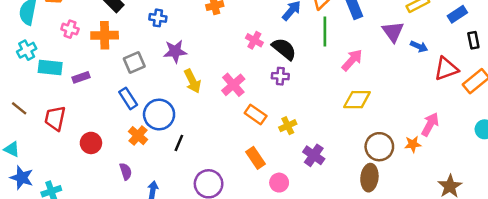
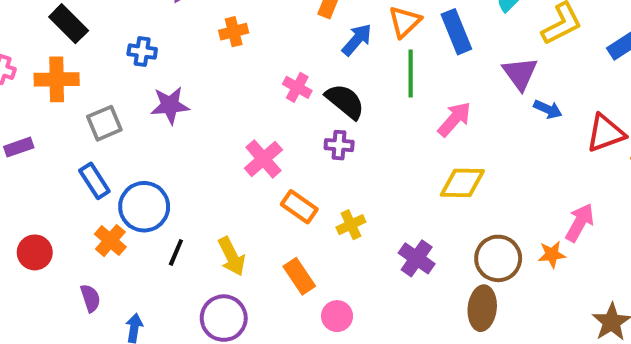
blue arrow: (419, 46) -> (548, 109), moved
yellow arrow: (192, 81) -> (232, 256), moved
purple cross: (314, 155) -> (417, 258), moved

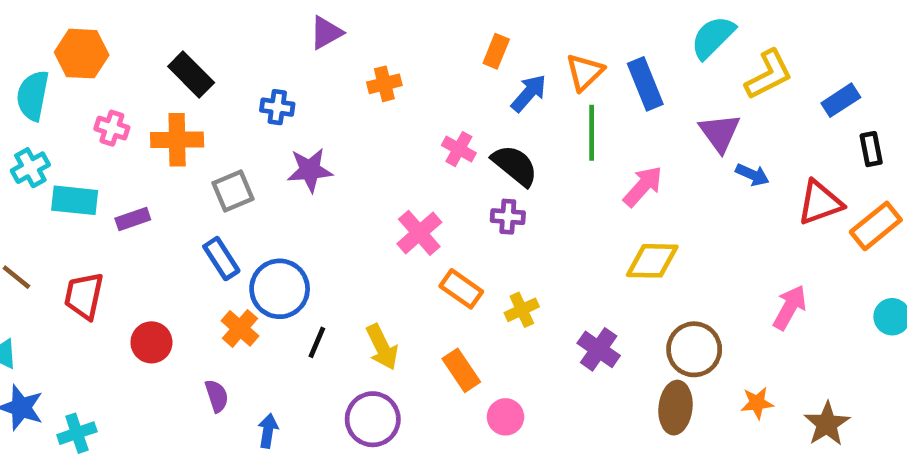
orange star: (552, 254) -> (757, 403), moved

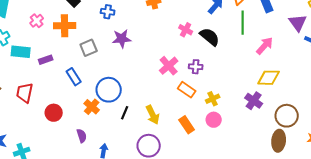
pink cross: (112, 128) -> (37, 21), turned 32
purple cross: (508, 217) -> (196, 67), moved
blue rectangle: (221, 259) -> (74, 77), moved
purple cross: (599, 349) -> (254, 101), moved
pink circle: (505, 417) -> (214, 120), moved

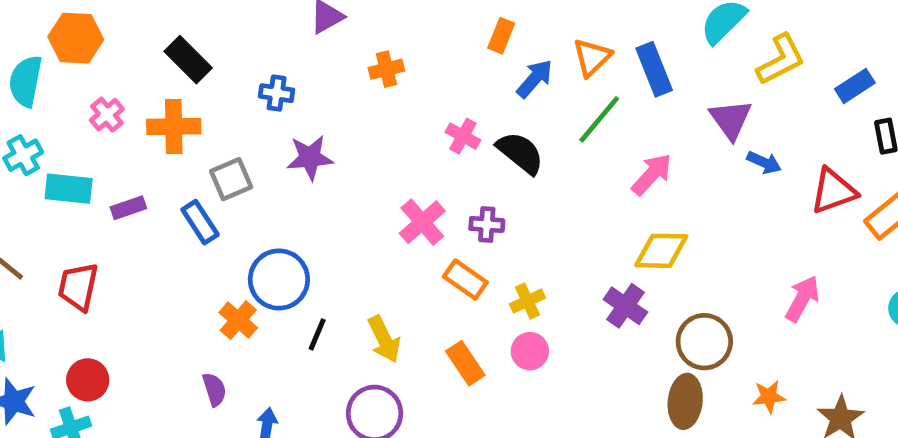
green line: (243, 23) -> (599, 119), turned 40
blue rectangle: (74, 77) -> (200, 222), moved
red circle: (54, 113) -> (88, 380), moved

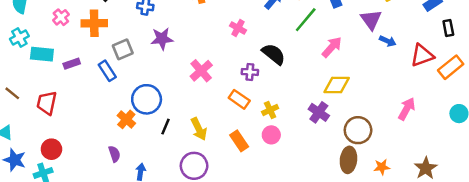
black semicircle: (520, 153) -> (274, 54), moved
pink cross: (422, 222) -> (201, 71), moved
orange star: (769, 397) -> (382, 167), moved

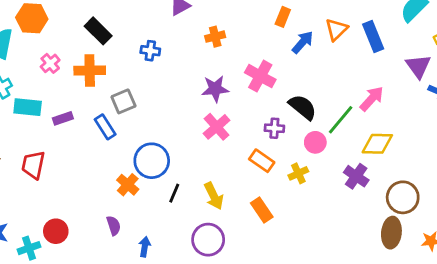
green line: (306, 20) -> (341, 120), moved
pink cross: (238, 28) -> (260, 76), size x1.5
purple star: (162, 39) -> (215, 89), moved
pink circle: (271, 135) -> (315, 142), moved
red circle: (51, 149) -> (56, 231), moved

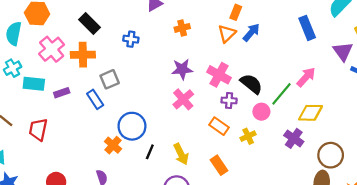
orange triangle: (336, 30) -> (227, 34), moved
pink cross: (50, 63) -> (52, 49), size x1.6
pink cross: (260, 76) -> (219, 75), moved

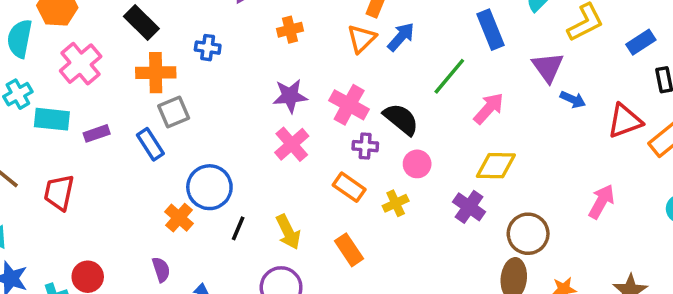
orange cross: (83, 55) -> (156, 73), moved
green line: (281, 94) -> (449, 76), moved

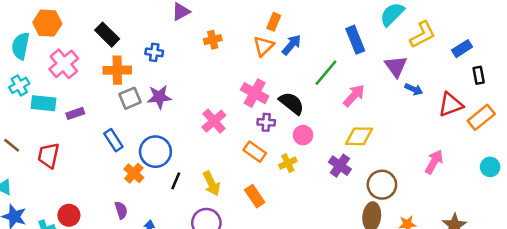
purple star: (290, 96) -> (159, 97), moved
blue rectangle: (150, 144) -> (113, 140), moved

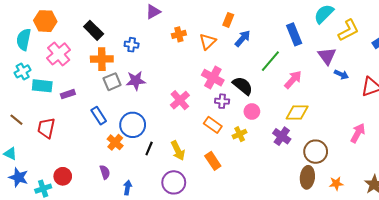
orange triangle: (264, 46) -> (208, 42), moved

